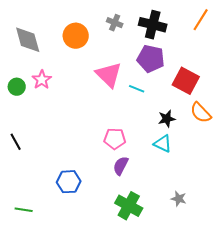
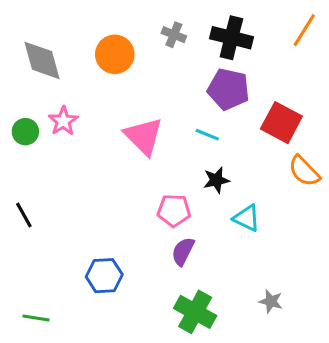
pink triangle: (109, 75) -> (144, 136), moved
black star: (167, 119) -> (216, 180), moved

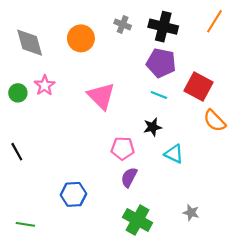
cyan line: (207, 135) -> (159, 95), moved

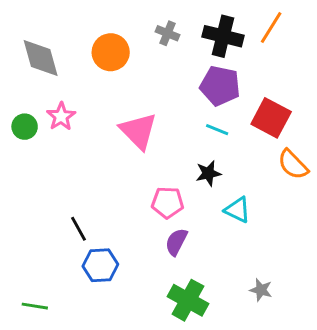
orange line: (215, 21) -> (271, 27), moved
black line: (17, 152) -> (79, 229), moved

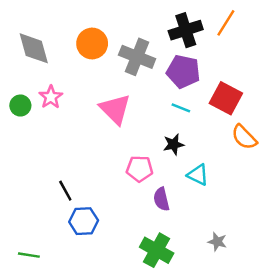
gray cross: (168, 33) -> (137, 57), moved, size x1.8
black cross: (223, 36) -> (186, 30), turned -32
purple semicircle: (176, 242) -> (161, 199), moved, turned -40

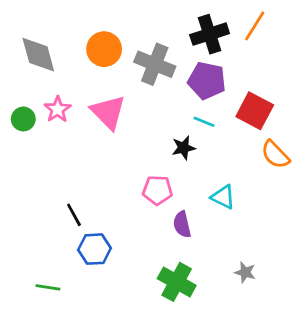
pink triangle: (115, 109) -> (108, 112), moved
black star: (174, 144) -> (183, 148), moved
green line: (29, 255) -> (48, 287), moved

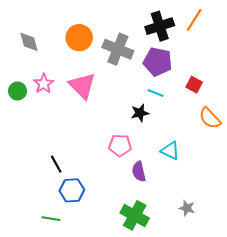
gray diamond: (38, 55) -> (29, 42), size x0.7
red square: (255, 111) -> (194, 85), size x0.6
green line: (48, 287) -> (51, 219), moved

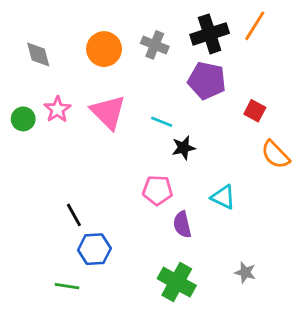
gray cross: (118, 49) -> (155, 45), moved, size x0.7
cyan line: (156, 93) -> (162, 122), moved

